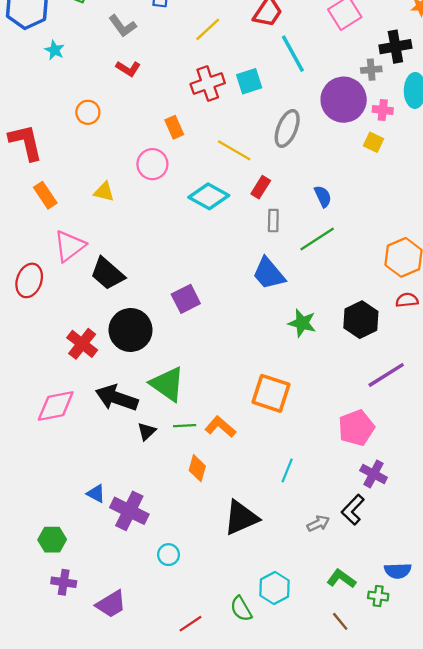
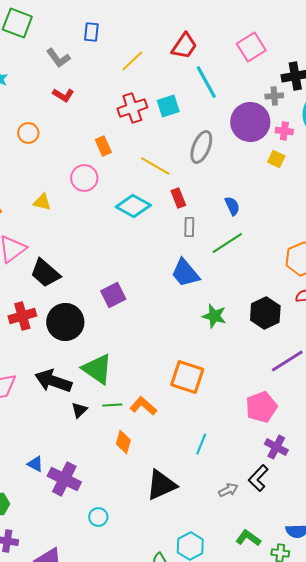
red rectangle: (261, 187) -> (178, 198), turned -54
red cross: (82, 344) -> (22, 316), moved, turned 36

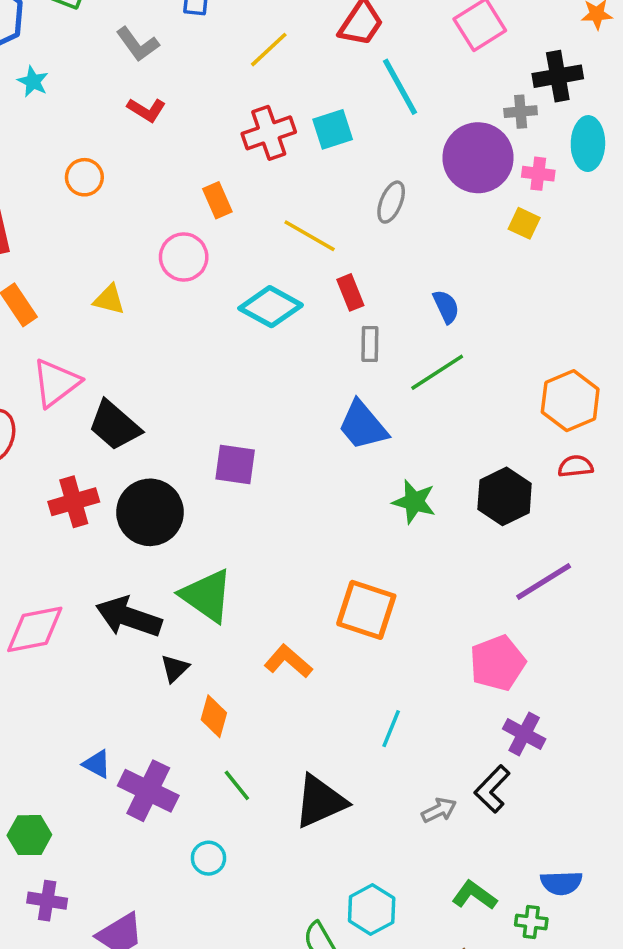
gray ellipse: (201, 147) -> (391, 202), size x0.7
purple square: (113, 295) -> (235, 464), turned 35
green line: (112, 405) -> (237, 785), moved, turned 54
orange diamond: (123, 442) -> (214, 716), moved

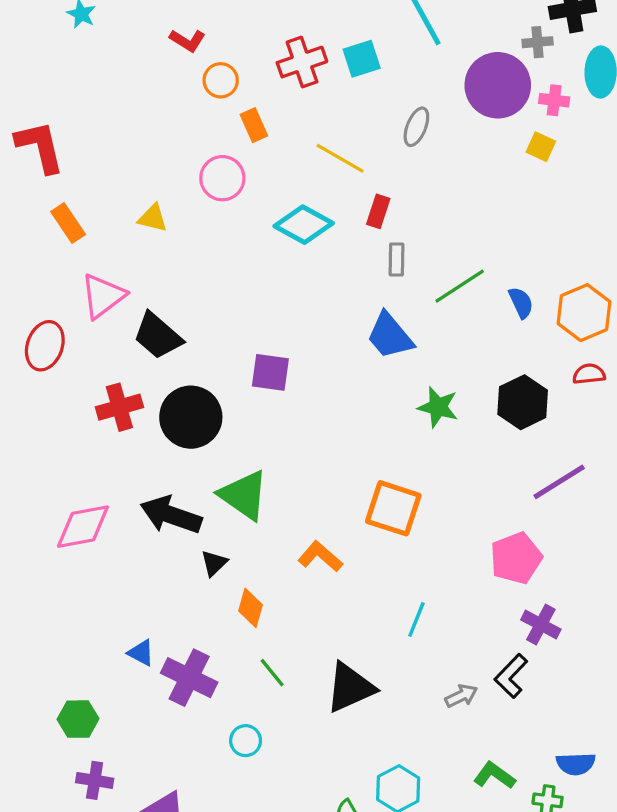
orange circle: (84, 177) -> (221, 80), moved
red rectangle: (350, 292) -> (378, 211), turned 40
blue semicircle: (446, 307) -> (521, 303), moved

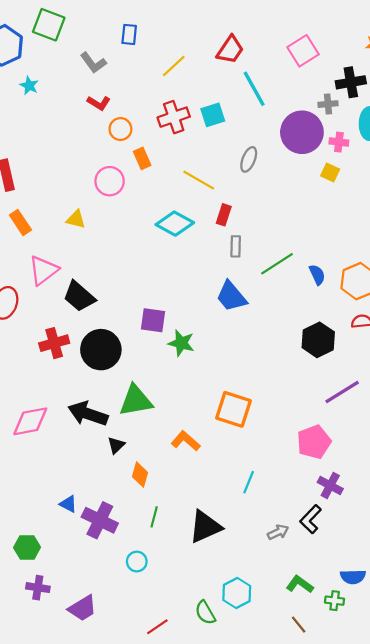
pink circle: (222, 178) -> (110, 181), moved
green star: (438, 407) -> (181, 343), moved
green triangle: (244, 495) -> (136, 401), turned -45
green line: (272, 673) -> (154, 517), turned 54

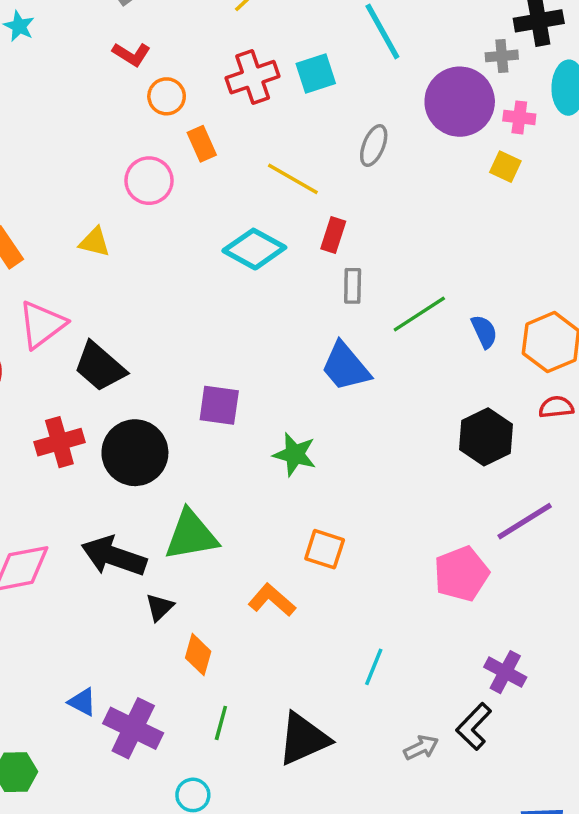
green star: (181, 343) -> (295, 454), moved
orange square: (233, 409) -> (325, 549), moved, size x0.7
pink pentagon: (314, 442) -> (461, 574), moved

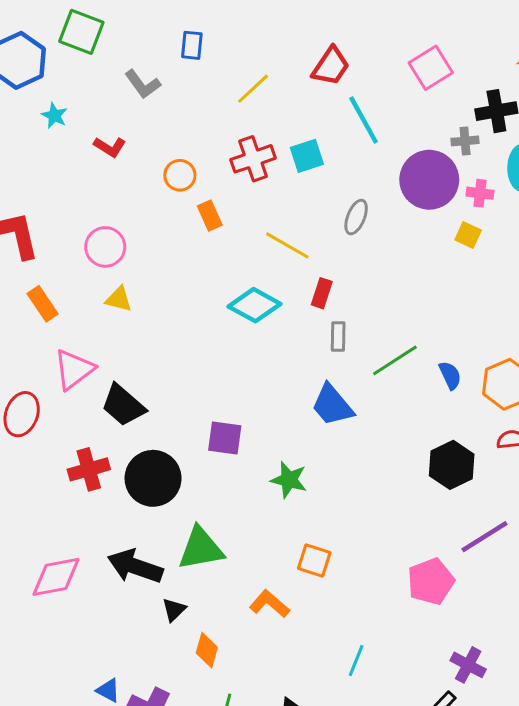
red L-shape: (131, 54) -> (110, 147), moved
pink circle: (149, 181) -> (105, 247), moved

